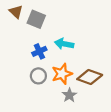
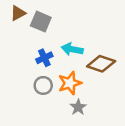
brown triangle: (16, 12) -> (18, 13), turned 48
brown diamond: (90, 77) -> (101, 64), moved

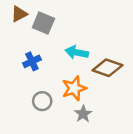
blue cross: (44, 58) -> (32, 61), moved
gray circle: (43, 85) -> (42, 101), moved

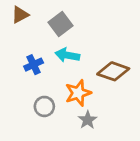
gray square: (43, 23) -> (61, 24), moved, turned 30
cyan arrow: (77, 52) -> (67, 55), moved

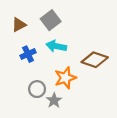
brown triangle: (20, 15) -> (19, 25), moved
gray star: (88, 120) -> (54, 100), moved

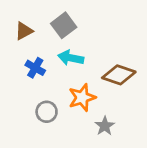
blue cross: (28, 54) -> (35, 68), turned -35
gray star: (54, 100) -> (105, 126), moved

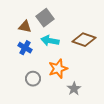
brown triangle: (24, 31) -> (25, 27), moved, turned 40
brown diamond: (119, 75) -> (84, 40), moved

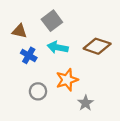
brown triangle: (25, 27) -> (19, 31), moved

